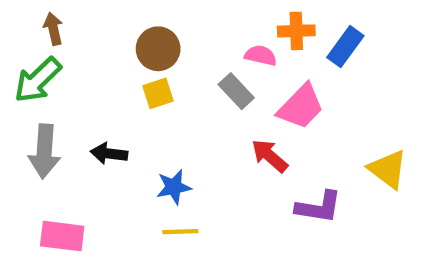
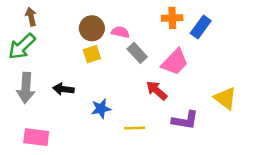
pink semicircle: (261, 55) -> (120, 32), moved
yellow line: (180, 232) -> (135, 128), moved

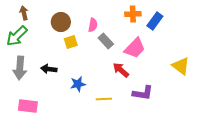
brown circle: (92, 28) -> (61, 22), moved
pink semicircle: (120, 32) -> (93, 25), turned 88
yellow triangle: (225, 98) -> (181, 66), moved

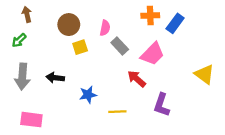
green arrow: (17, 36) -> (19, 40), size x0.6
purple L-shape: (143, 93) -> (162, 105), turned 100

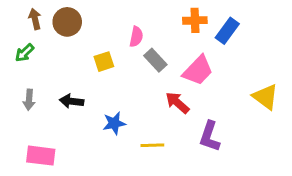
brown circle: (69, 25) -> (67, 22), moved
gray arrow: (22, 77) -> (29, 100), size x0.6

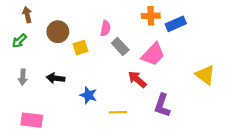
brown circle: (67, 22) -> (58, 32), moved
blue rectangle: (227, 31) -> (176, 24), turned 30
blue star: (114, 123) -> (88, 95), turned 30

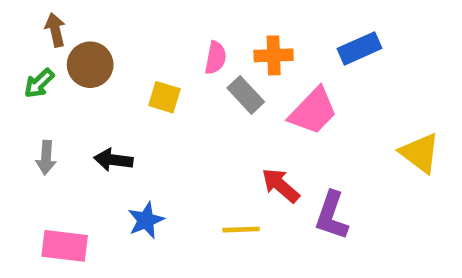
orange cross: (151, 16) -> (274, 55), moved
brown circle: (58, 32) -> (90, 65), moved
yellow square: (81, 48) -> (164, 97), turned 35
red arrow: (137, 79) -> (281, 185), moved
blue star: (88, 95) -> (146, 220), moved, turned 30

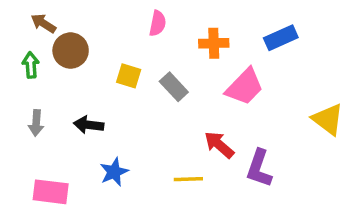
brown arrow: (55, 30) -> (43, 23), turned -45
pink semicircle: (216, 58) -> (158, 23), moved
green arrow: (39, 83) -> (31, 65), turned 130
gray rectangle: (246, 95) -> (174, 87), moved

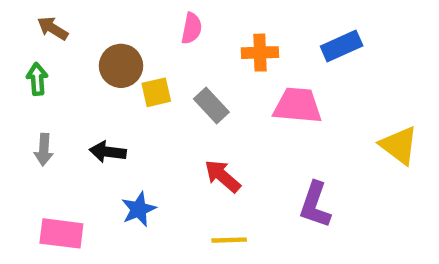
brown circle: (71, 51) -> (121, 66), moved
yellow square: (129, 76) -> (156, 92), turned -30
pink trapezoid: (245, 87) -> (297, 106), turned -129
red arrow: (219, 145) -> (222, 176), moved
yellow line: (188, 179) -> (229, 240), moved

